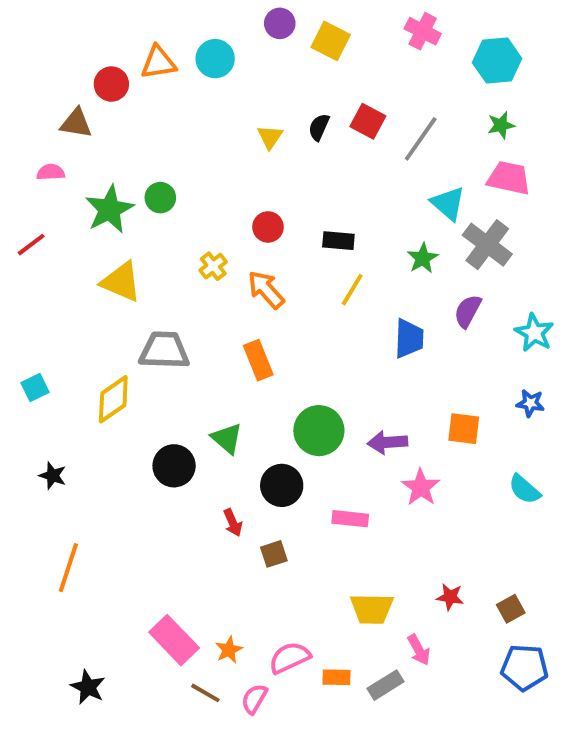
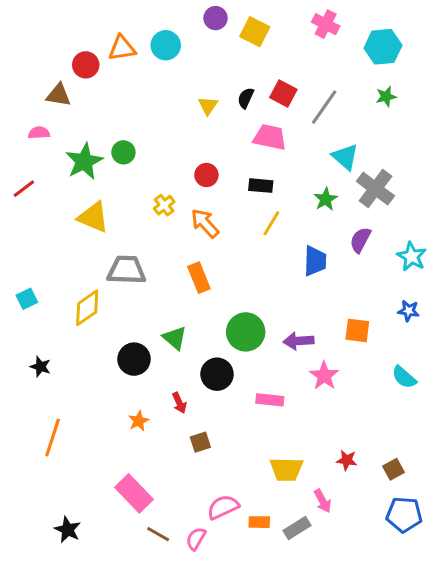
pink trapezoid: (509, 178) -> (270, 137), moved
brown square: (274, 554) -> (200, 442), moved
orange star: (229, 650) -> (139, 421), moved

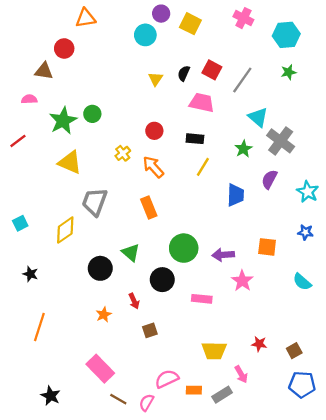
cyan circle: (166, 45) -> (145, 35), moved
orange triangle: (122, 48) -> (86, 18), moved
gray trapezoid: (126, 270) -> (95, 202), turned -72

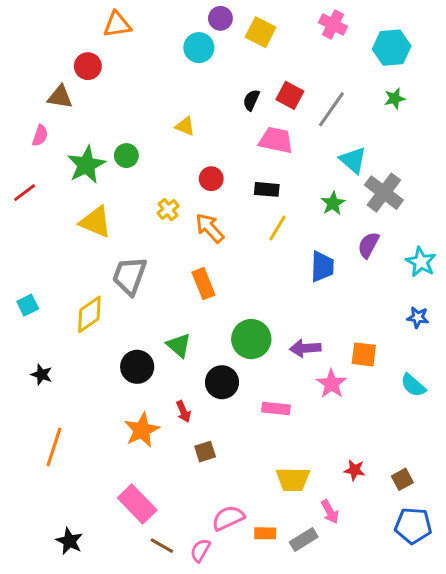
yellow triangle: (155, 79) -> (185, 126), moved, turned -42
pink semicircle: (29, 99) -> (40, 136), turned 112
orange square: (267, 247) -> (364, 354), moved
orange star: (104, 315) -> (142, 430), size x1.6

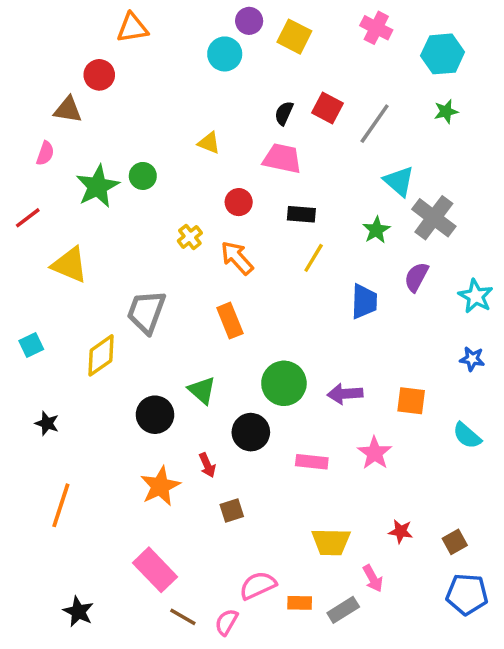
pink trapezoid: (276, 140) -> (282, 159), moved
yellow triangle: (96, 222) -> (70, 265), moved
pink star: (331, 384) -> (375, 453), moved

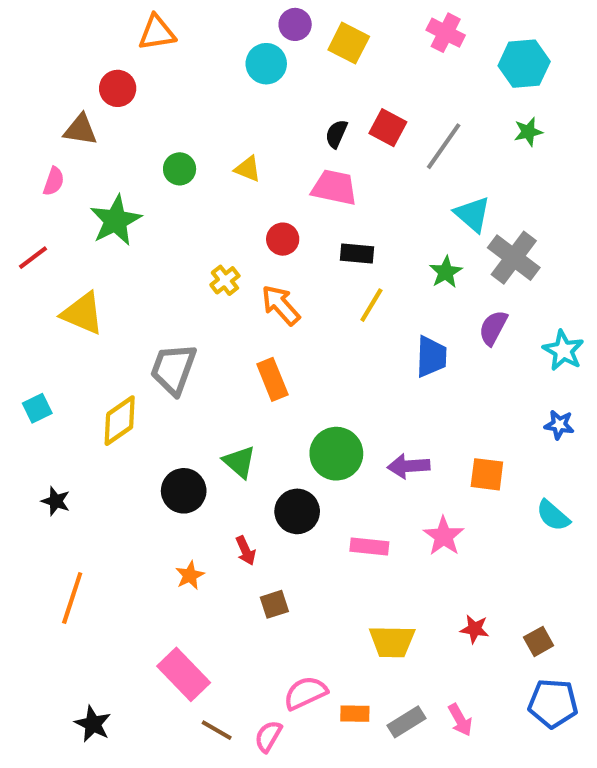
green circle: (143, 176) -> (180, 169), moved
orange star: (160, 486) -> (190, 575), size x0.6
pink arrow: (373, 578) -> (460, 720), moved

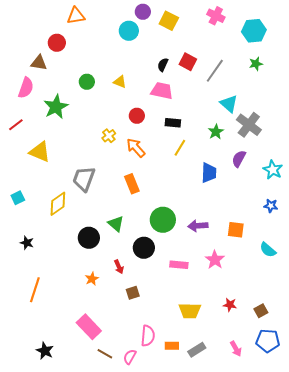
pink semicircle: (54, 181) -> (26, 88), size x1.5
pink semicircle: (305, 693) -> (148, 336), turned 120
pink arrow: (460, 720) -> (236, 349), moved

